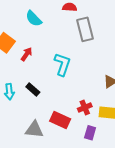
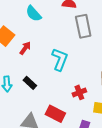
red cross: (85, 108) -> (79, 92), moved

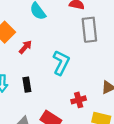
black rectangle: (30, 83) -> (27, 85), turned 32

